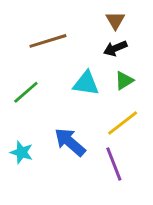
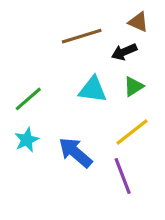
brown triangle: (115, 20) -> (138, 22), moved, turned -36
brown line: (48, 41) -> (82, 36), moved
cyan star: (22, 152) -> (27, 140), moved, turned 30

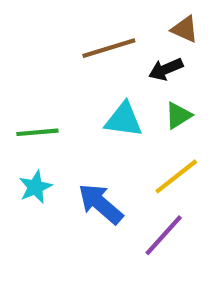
green line: (28, 99) -> (37, 132), turned 36
purple line: (123, 176) -> (164, 235), turned 63

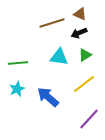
brown triangle: (185, 29) -> (80, 14), moved
purple line: (164, 235) -> (89, 119), moved

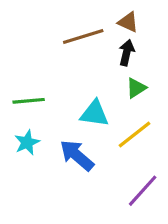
black arrow: (79, 33) -> (127, 53), turned 126
cyan triangle: (59, 57) -> (94, 114), moved

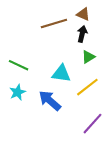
green line: (29, 101) -> (19, 65), turned 30

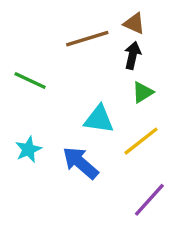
green line: (19, 65) -> (30, 81), moved

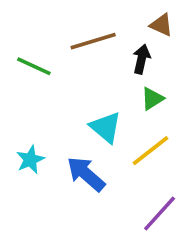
brown triangle: (134, 23) -> (161, 25), moved
green line: (30, 81) -> (34, 66), moved
cyan triangle: (99, 119) -> (106, 127), turned 32

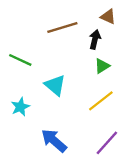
green line: (34, 66) -> (20, 60), moved
cyan triangle: (106, 127) -> (55, 85), moved
blue arrow: (86, 174) -> (54, 141), moved

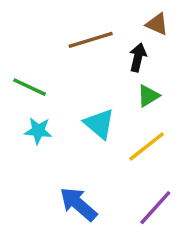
cyan triangle: (55, 85) -> (99, 124), moved
cyan star: (20, 107) -> (38, 131), moved, turned 30

